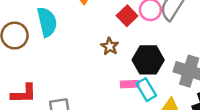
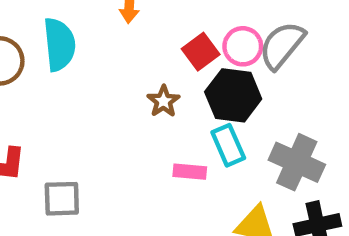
black hexagon: (148, 60) -> (233, 95), moved
cyan rectangle: (146, 90) -> (228, 145), moved

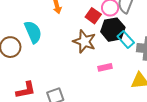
brown star: (163, 101) -> (84, 41), size x1.6
cyan rectangle: (228, 145) -> (126, 39), moved

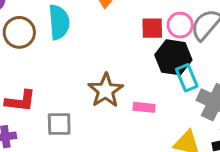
red square: (93, 16) -> (152, 28), turned 35
brown star: (84, 41) -> (106, 90), moved

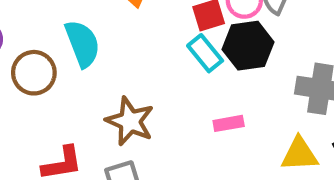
cyan rectangle: (187, 78) -> (205, 53), moved
brown star: (106, 90) -> (130, 121), moved

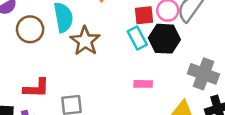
brown star: (130, 121) -> (85, 41), moved

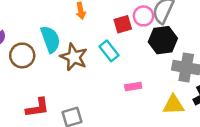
cyan rectangle: (137, 38) -> (109, 51), moved
black hexagon: (164, 39) -> (163, 40), moved

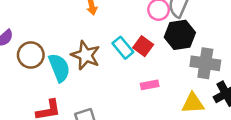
red square: (123, 24) -> (143, 46), moved, turned -36
cyan semicircle: (50, 39) -> (59, 68), moved

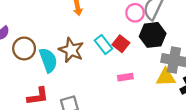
yellow triangle: (193, 103) -> (166, 77), moved

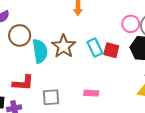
red square: (121, 44) -> (111, 50), turned -35
pink rectangle: (125, 77) -> (91, 93), moved

